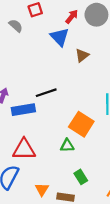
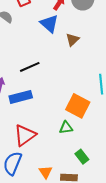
black line: (46, 93) -> (30, 67), moved
red triangle: (24, 149) -> (25, 135), turned -30

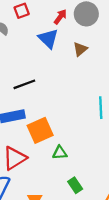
brown triangle: (72, 40) -> (80, 49), moved
orange square: (78, 106) -> (40, 130), moved, turned 35

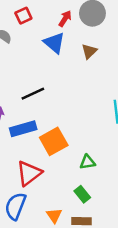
green triangle: (60, 153) -> (87, 162), moved
green rectangle: (75, 185) -> (82, 194), moved

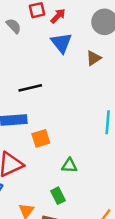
red arrow: (65, 19) -> (58, 16), moved
orange square: (54, 141) -> (41, 138), size x0.7

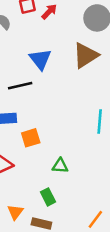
blue triangle: (61, 43) -> (40, 59), moved
brown triangle: (94, 58) -> (86, 55), size x1.6

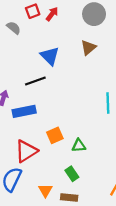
brown triangle: (86, 55) -> (88, 48), size x0.7
orange square: (31, 138) -> (55, 135), moved

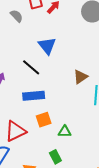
brown triangle: (88, 48) -> (80, 77), moved
black line: (35, 81) -> (31, 67), turned 54
blue rectangle: (24, 111) -> (34, 96), moved

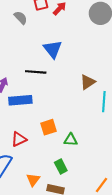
black line: (31, 67) -> (36, 72), turned -36
blue rectangle: (34, 96) -> (20, 100), moved
red triangle: (15, 131) -> (19, 139), size x0.7

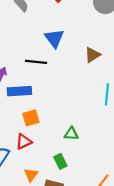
brown triangle: (88, 82) -> (93, 55), moved
orange square: (49, 127) -> (31, 118), moved
red triangle: (19, 139) -> (24, 142), moved

